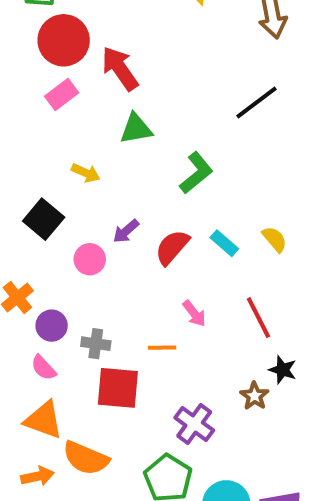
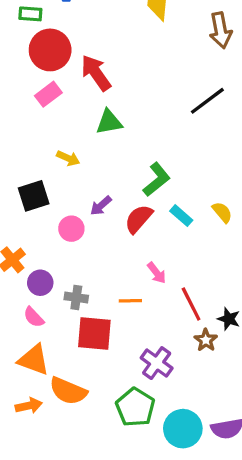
green L-shape: (196, 173) -> (157, 179), moved
black square: (44, 219) -> (34, 196), turned 32
red line: (258, 318) -> (191, 304), moved

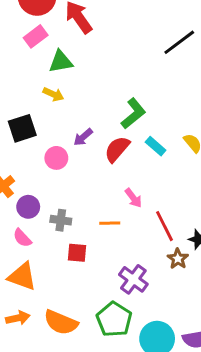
green triangle: (109, 122) -> (61, 62), moved
red square: (94, 334) -> (77, 253), size x0.6
orange semicircle: (68, 391) -> (61, 322), moved

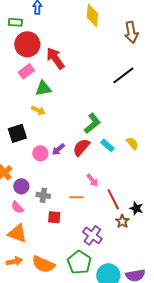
purple arrow: (83, 137) -> (58, 149), moved

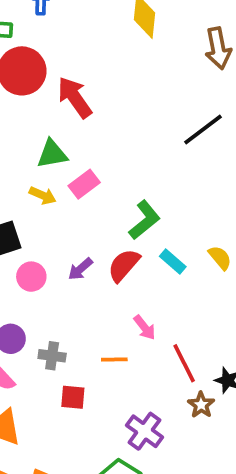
pink rectangle: (26, 71) -> (84, 184), moved
pink circle: (40, 153) -> (31, 277), moved

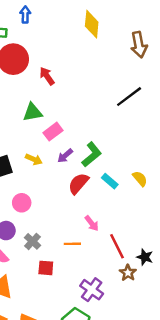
red arrow: (75, 97) -> (47, 76), size x0.7
yellow arrow: (43, 195) -> (34, 159), moved
purple arrow: (80, 269) -> (65, 156), moved
pink circle: (31, 277) -> (22, 203), moved
gray cross: (52, 356) -> (33, 241), turned 35

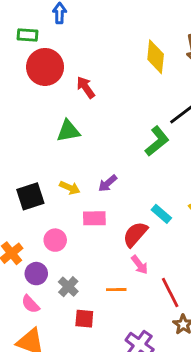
yellow diamond: (92, 24) -> (156, 57), moved
pink rectangle: (53, 132) -> (94, 218), moved, turned 36
green L-shape: (92, 154) -> (157, 141), moved
red semicircle: (78, 183) -> (135, 234), moved

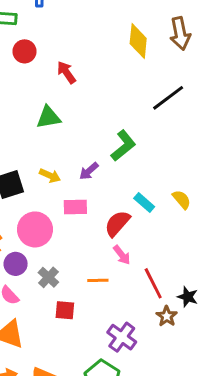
red circle: (45, 67) -> (25, 51), size x0.6
green L-shape: (157, 141) -> (123, 146), moved
pink circle: (55, 240) -> (35, 229), size x1.5

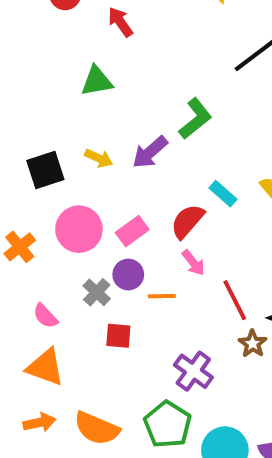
purple arrow: (89, 171) -> (150, 152), size x1.4
pink rectangle: (75, 207) -> (132, 231), moved, turned -35
purple circle: (16, 264) -> (128, 275), moved

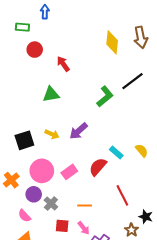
green L-shape: (195, 119) -> (105, 96), moved
pink arrow: (193, 263) -> (84, 228), moved
purple circle: (128, 275) -> (34, 194), moved
red line: (235, 300) -> (122, 195), moved

